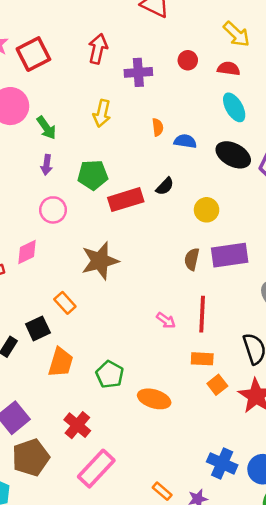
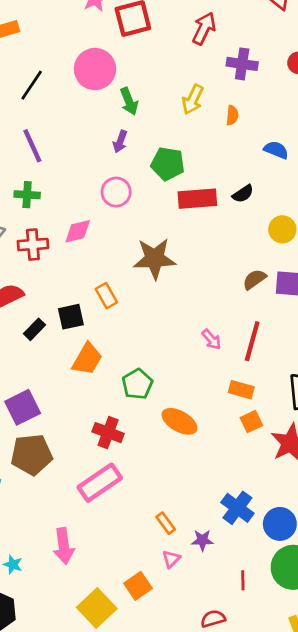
orange semicircle: (158, 127) -> (232, 115), moved
brown semicircle: (192, 259) -> (254, 279), turned 30
red cross: (77, 425) -> (108, 433), moved, turned -32

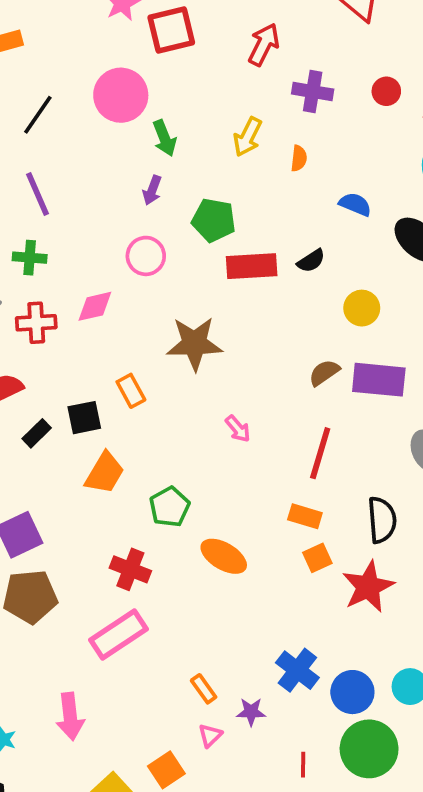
pink arrow: (211, 339) -> (238, 429), moved

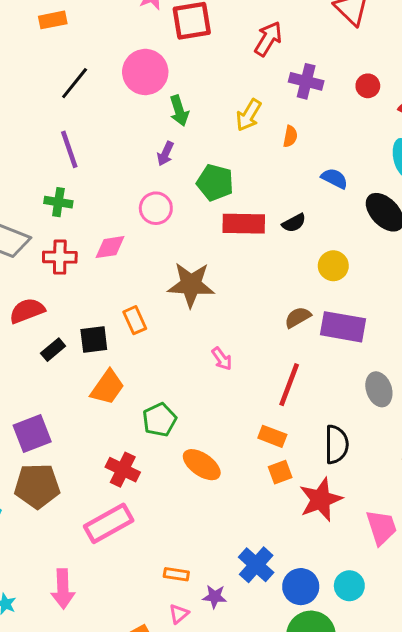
orange rectangle: (204, 689) -> (176, 574), turned -50

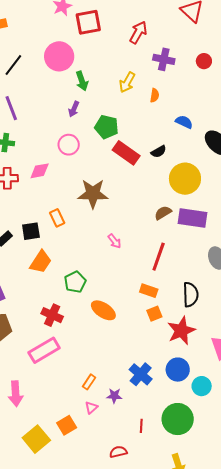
red rectangle: (244, 224) -> (126, 153), turned 36
yellow circle: (333, 266) -> (185, 179), size x1.6
orange rectangle: (176, 574) -> (89, 382), turned -63
blue circle: (301, 587) -> (178, 370), moved

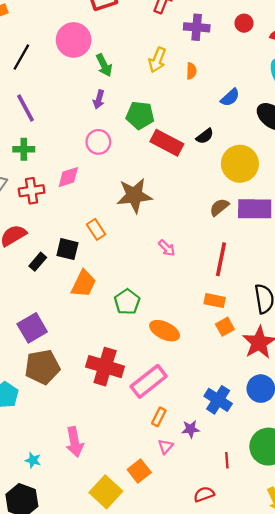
blue semicircle: (184, 122) -> (230, 97), turned 120
black square: (31, 231) -> (67, 249), turned 30
red cross: (52, 315) -> (105, 367), moved, size x1.4
pink rectangle: (44, 350) -> (149, 381), moved

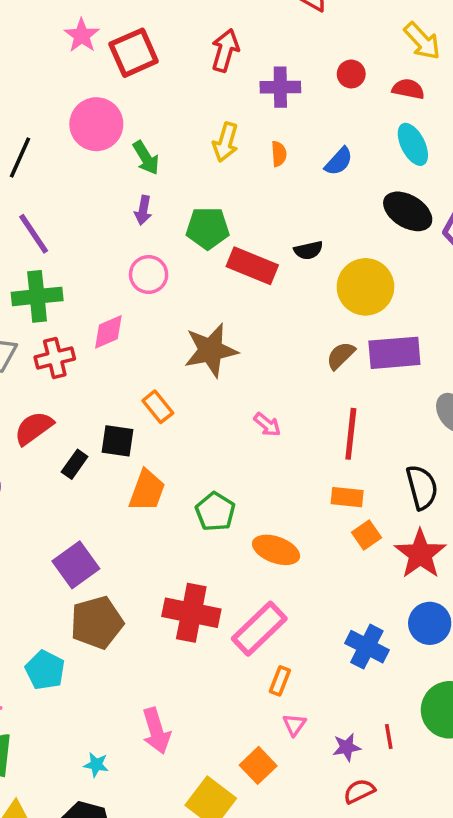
blue semicircle: (230, 97) -> (339, 161), moved
black semicircle: (205, 136) -> (308, 250), turned 30
green cross: (24, 149) -> (37, 296), size x1.5
purple star: (191, 429) -> (347, 747), moved

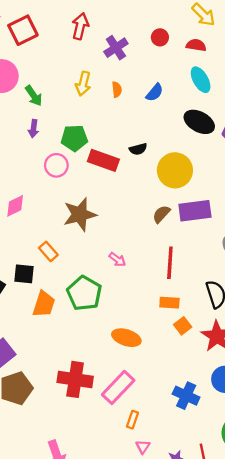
purple cross: (280, 87) -> (116, 48), turned -30
pink circle: (149, 275) -> (56, 165), moved
green pentagon: (215, 512) -> (84, 293), moved, size x1.4

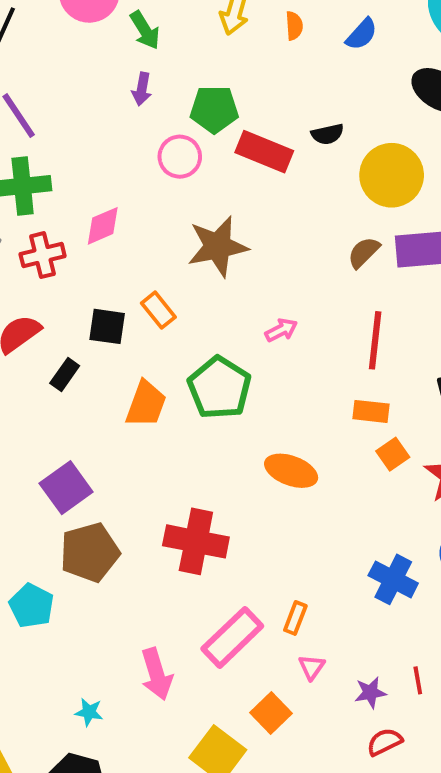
pink arrow: (117, 259) -> (281, 330), turned -66
black square: (24, 274) -> (107, 326), moved
pink rectangle: (118, 387) -> (232, 637), moved

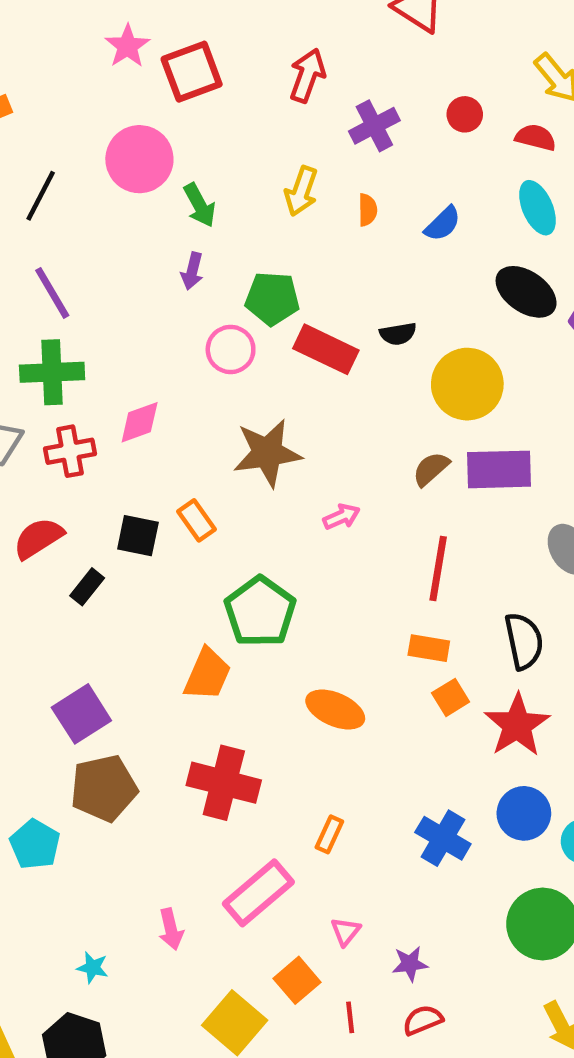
pink arrow: (281, 330) -> (342, 517), moved
orange trapezoid: (146, 404) -> (207, 674), moved
orange rectangle: (295, 618) -> (329, 834), moved
pink arrow: (157, 674) -> (171, 929), size x0.7
red line: (418, 680) -> (350, 1017), moved

